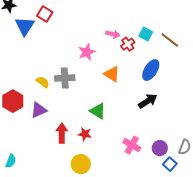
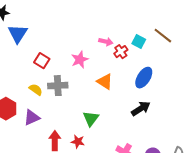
red square: (45, 14) -> (42, 61), moved
brown line: (170, 40) -> (163, 36), moved
green triangle: (98, 111) -> (91, 119), turned 36

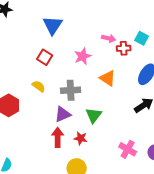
blue triangle: (18, 34) -> (53, 25), moved
red cross: (121, 52) -> (124, 48), turned 32
gray cross: (58, 86) -> (71, 90), moved
purple triangle: (32, 118) -> (63, 114), moved

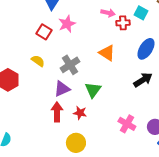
pink star: (83, 56) -> (67, 24), moved
gray cross: (71, 90) -> (70, 65), turned -30

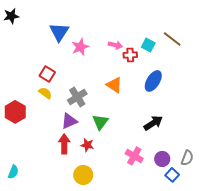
pink star: (67, 24) -> (80, 47), moved
red square: (44, 32) -> (47, 74), moved
black arrow: (143, 80) -> (153, 123), moved

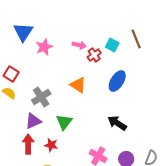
brown line: (172, 39) -> (136, 39), turned 30
red cross: (130, 55) -> (94, 55), turned -32
black arrow: (153, 123) -> (117, 123), turned -114

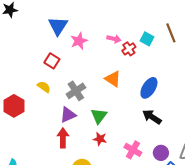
red square: (11, 74) -> (52, 61), moved
blue ellipse: (117, 81) -> (149, 88), moved
red star: (51, 145) -> (100, 139), moved

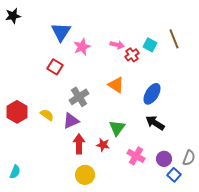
yellow semicircle: (44, 87) -> (47, 115), moved
green triangle: (99, 116) -> (117, 128), moved
red arrow: (63, 138) -> (79, 144), moved

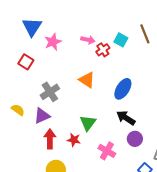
purple circle: (164, 159) -> (135, 139), moved

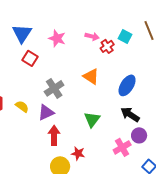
blue triangle: (32, 27) -> (22, 33), moved
pink star: (53, 42) -> (57, 38), turned -30
red star: (74, 140) -> (78, 153), moved
pink cross: (107, 151) -> (122, 147), moved, turned 30

